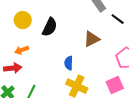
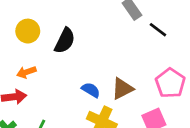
brown triangle: (92, 39) -> (122, 89), moved
blue semicircle: (69, 63) -> (91, 90), turned 120

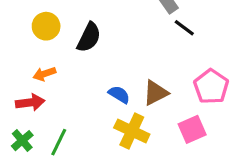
black line: (158, 30) -> (184, 28), moved

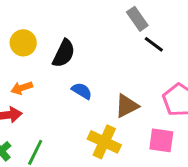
blue semicircle: (119, 94) -> (82, 91), moved
pink square: (192, 129) -> (161, 140), turned 32

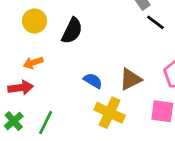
blue semicircle: (82, 91) -> (93, 81), moved

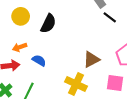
blue semicircle: (93, 81) -> (39, 60), moved

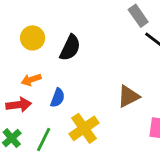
blue semicircle: (39, 60) -> (58, 98), turned 80
yellow cross: (76, 84) -> (84, 128), moved, turned 30

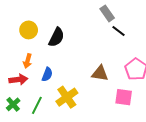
orange arrow: (31, 80) -> (28, 61), turned -56
brown triangle: (128, 96) -> (100, 73), turned 36

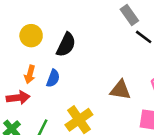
blue semicircle: (47, 74) -> (53, 78), moved

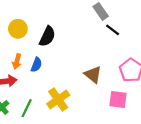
brown triangle: (120, 90) -> (93, 74), turned 30

